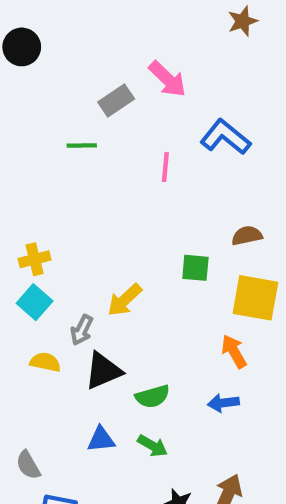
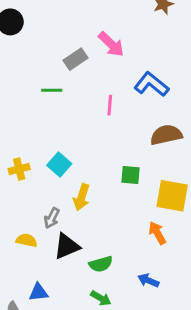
brown semicircle: (247, 236) -> (166, 135), moved, size x1.5
yellow arrow: (125, 300) -> (82, 197), turned -30
cyan square: (35, 302) -> (59, 165), moved
blue arrow: (223, 403) -> (148, 280), moved, turned 30
blue triangle: (101, 439) -> (38, 292), moved

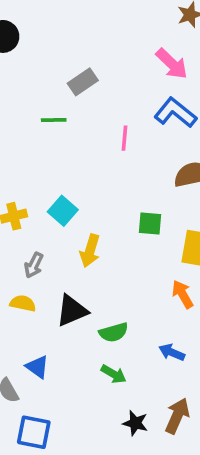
pink arrow: (111, 44) -> (172, 64), moved
gray arrow: (52, 218) -> (34, 265), moved
blue triangle: (38, 292) -> (37, 367), turned 42

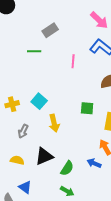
yellow arrow: (90, 251) -> (54, 123), turned -30
yellow semicircle: (23, 303) -> (17, 160), moved
green semicircle: (114, 332) -> (67, 168), turned -42
blue arrow: (172, 352) -> (94, 163), moved

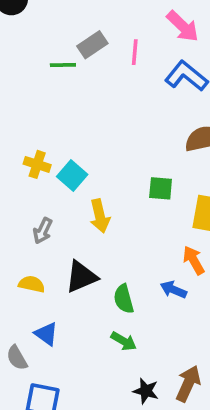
green line: (34, 51) -> (63, 65), moved
pink line: (73, 61) -> (135, 52), moved
yellow cross: (12, 104) -> (37, 164), moved, turned 32
green semicircle: (67, 168) -> (124, 299), turned 133

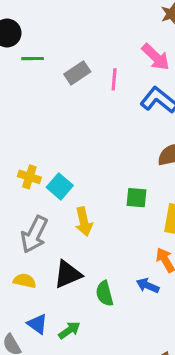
green line: (63, 65) -> (33, 59), moved
gray arrow: (43, 231) -> (34, 234), size x1.6
green arrow: (124, 341) -> (69, 330), moved, turned -65

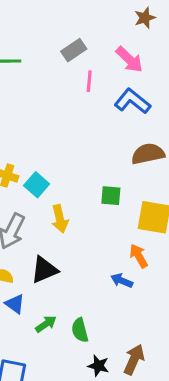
gray rectangle: (77, 73) -> (74, 50), moved
green semicircle: (105, 294) -> (80, 330), moved
blue triangle: (37, 324) -> (15, 304), moved

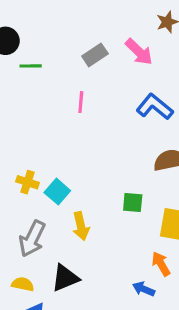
pink arrow: (129, 60) -> (139, 52), moved
pink line: (89, 81) -> (81, 102), moved

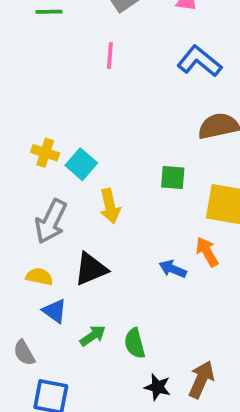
blue arrow: (144, 289) -> (173, 269), moved

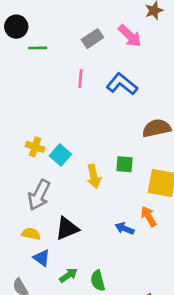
blue L-shape: (199, 61) -> (122, 84), moved
yellow arrow: (110, 206) -> (94, 176), moved

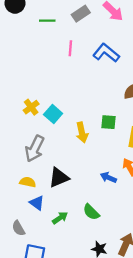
green line: (38, 48) -> (47, 21), moved
yellow cross: (35, 147) -> (31, 107), turned 35
green semicircle: (98, 281) -> (91, 212), moved, turned -30

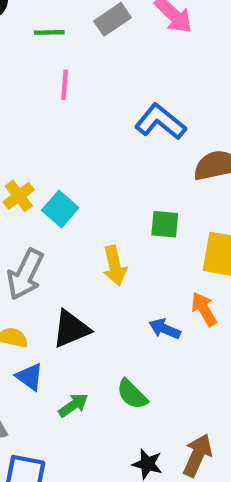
pink line: (70, 48) -> (65, 85), moved
blue L-shape: (106, 53) -> (160, 122), moved
yellow arrow: (82, 132) -> (115, 266), moved

